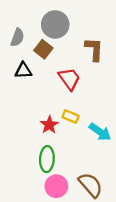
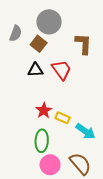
black triangle: (23, 71) -> (35, 70), moved
yellow rectangle: (71, 117) -> (63, 118), moved
cyan arrow: (100, 132) -> (86, 131), moved

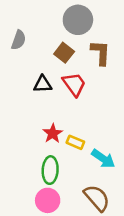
gray circle: (49, 22) -> (78, 20), moved
brown square: (39, 44) -> (64, 53), moved
pink circle: (50, 165) -> (48, 200), moved

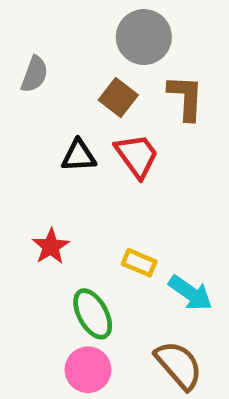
red star: (53, 133) -> (51, 246), moved
green ellipse: (50, 170) -> (93, 314), turned -32

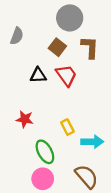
red star: (51, 246) -> (25, 119), turned -30
yellow rectangle: (139, 263) -> (67, 127), turned 40
cyan arrow: (190, 293) -> (92, 142), turned -35

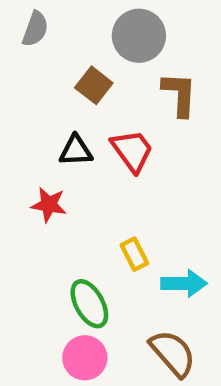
gray semicircle: (17, 36) -> (35, 29), moved
brown square: (57, 47) -> (94, 85), moved
red star: (25, 119) -> (49, 205), moved

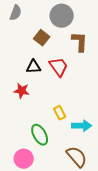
pink circle: (85, 358) -> (24, 159), moved

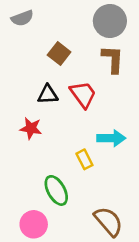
gray semicircle: (16, 13) -> (22, 18), turned 49
gray circle: (62, 16) -> (110, 21), moved
cyan arrow: (82, 126) -> (111, 138), moved

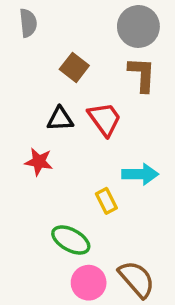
gray semicircle: (22, 18) -> (28, 23), turned -75
green ellipse: (56, 190) -> (71, 240), turned -32
pink circle: (34, 224) -> (89, 283), moved

